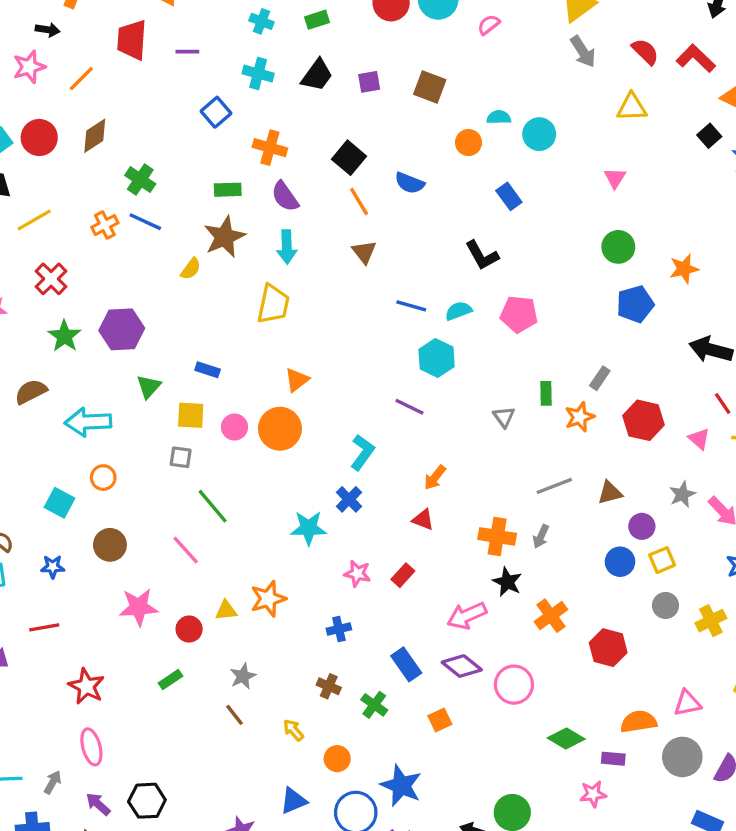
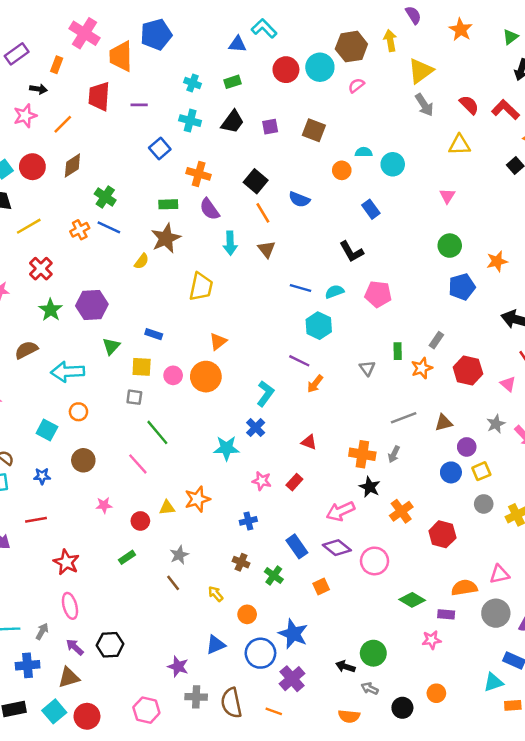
cyan arrow: (287, 247) -> (230, 243), moved
orange arrow: (435, 478) -> (315, 384), moved
pink star: (139, 607) -> (104, 505), size x0.6

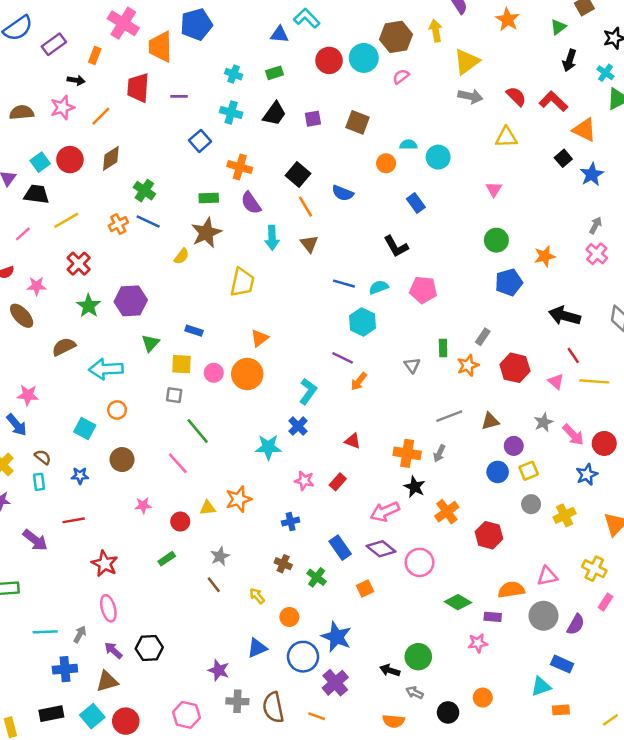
gray arrow: (424, 105) -> (470, 96), turned -45

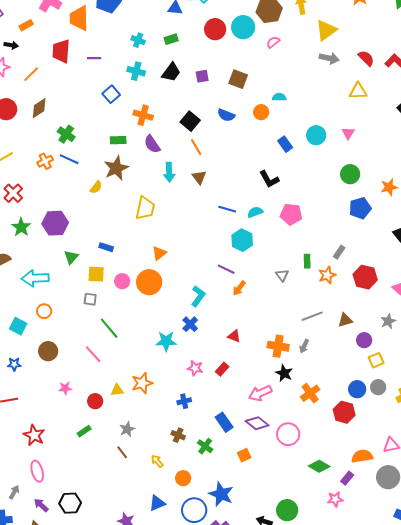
orange rectangle: (95, 55) -> (26, 25), turned 40
cyan circle: (438, 157) -> (316, 135), moved
blue semicircle: (343, 193) -> (226, 115), moved
blue circle: (498, 472) -> (357, 389), moved
purple rectangle: (493, 617) -> (347, 478), turned -56

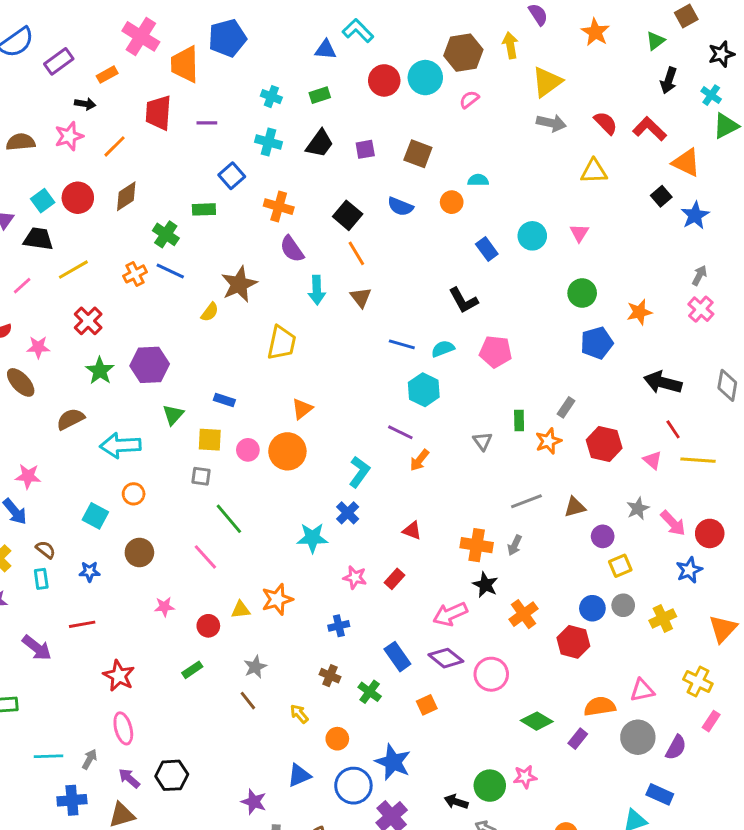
green rectangle: (118, 140) -> (204, 209), moved
pink star: (335, 499) -> (525, 777), moved

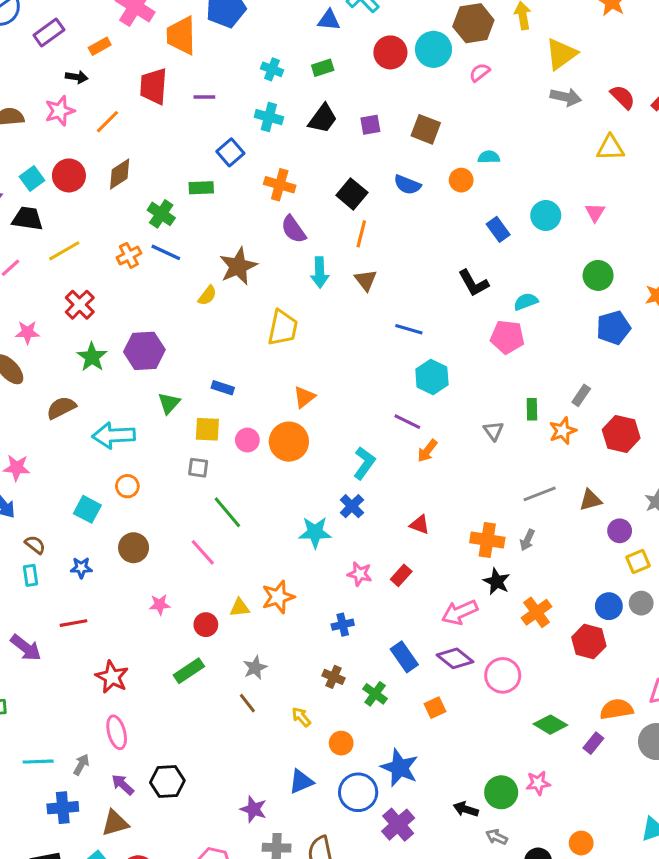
orange line: (356, 253) -> (361, 234), turned 45
cyan semicircle: (443, 349) -> (526, 302), moved
green rectangle: (192, 670) -> (189, 671), size x1.4

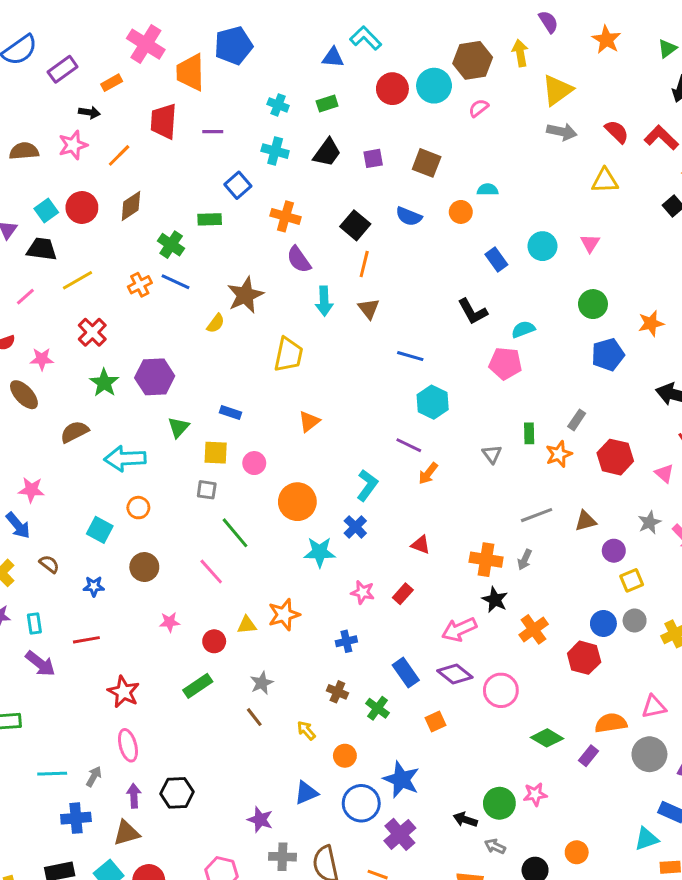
orange circle: (289, 442) -> (297, 502), moved
cyan rectangle: (30, 575) -> (34, 623), moved
purple arrow: (123, 785) -> (134, 796), turned 45

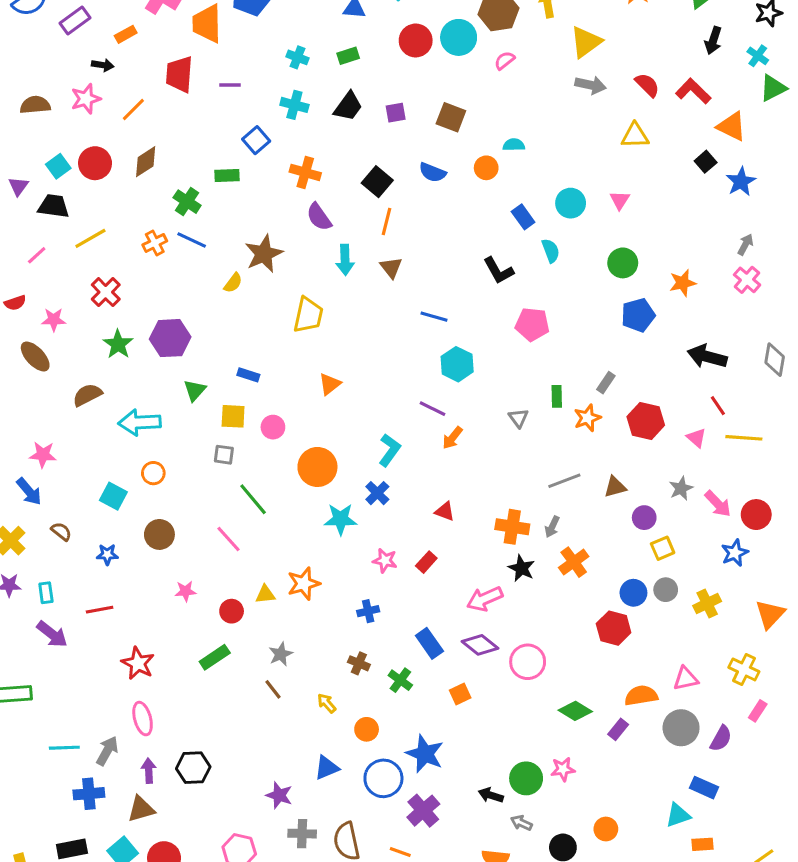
cyan semicircle: (523, 329) -> (551, 251), moved, turned 90
orange cross: (534, 629) -> (574, 562), moved
gray arrow: (94, 777) -> (107, 751), size x1.4

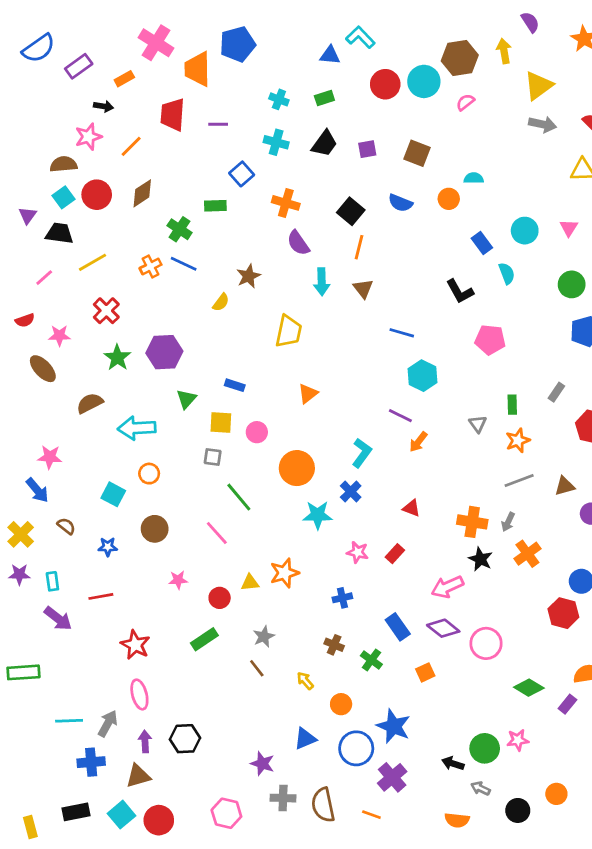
brown semicircle: (35, 105) -> (64, 164), moved
brown star: (264, 254) -> (249, 276), size x0.7
orange star: (587, 418) -> (518, 440), moved

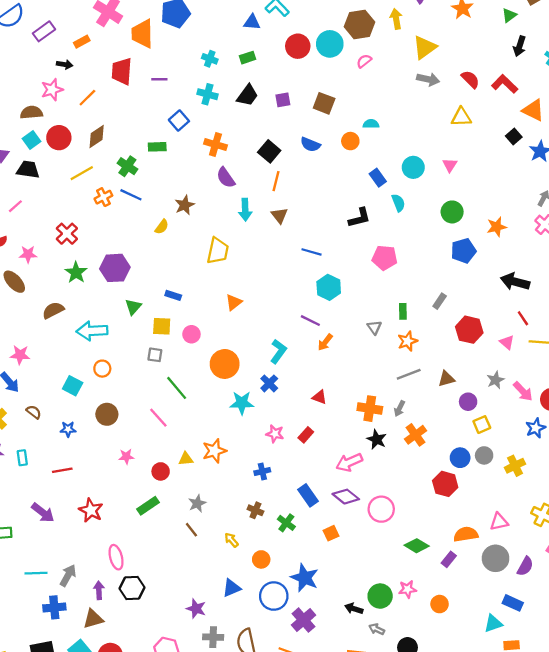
yellow line: (93, 262) -> (82, 173), moved
black L-shape: (460, 291) -> (360, 218), turned -75
purple arrow: (58, 619) -> (43, 513), moved
pink ellipse: (139, 694) -> (116, 557), moved
orange circle: (556, 794) -> (440, 604), moved

